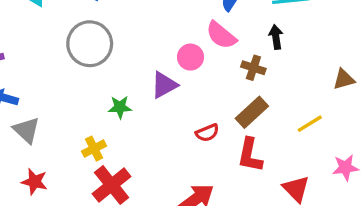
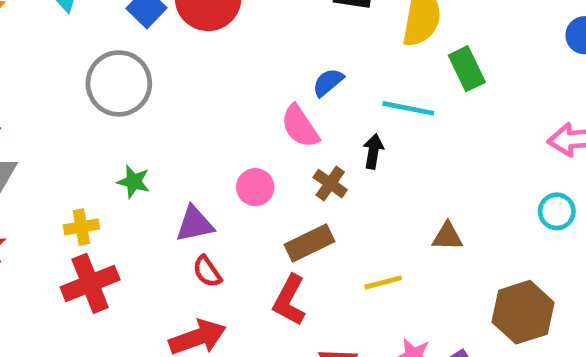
pink circle: (190, 57) -> (255, 187), moved
purple triangle: (164, 85) -> (195, 224), moved
red semicircle: (207, 133) -> (207, 271), moved, turned 60

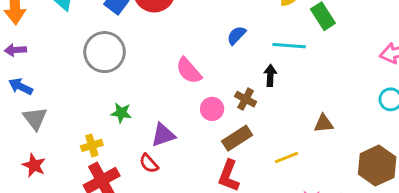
pink semicircle: (300, 126) -> (189, 71), moved
pink circle: (255, 187) -> (212, 109), moved
red semicircle: (207, 271) -> (149, 163), moved

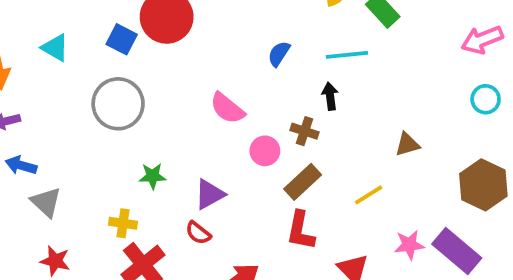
yellow cross: (92, 145) -> (123, 223), turned 35

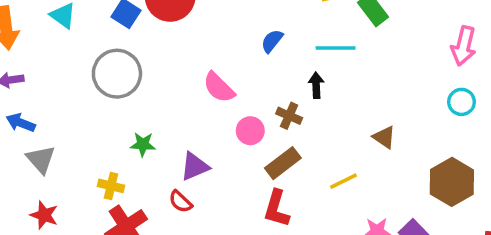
pink arrow: (482, 40) -> (464, 46), turned -60
brown triangle: (407, 144) -> (384, 137), turned 45

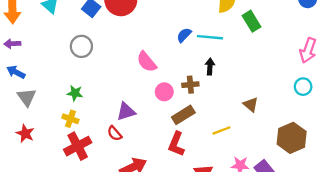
cyan line: (336, 48) -> (210, 37), moved
gray circle: (117, 74) -> (81, 46), size x0.7
brown cross: (289, 116) -> (190, 85), turned -35
green star: (143, 144) -> (75, 93), moved

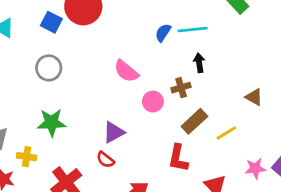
green star: (75, 93) -> (52, 123), size x1.5
brown rectangle: (183, 115) -> (194, 121), moved
yellow cross: (70, 119) -> (27, 157), moved

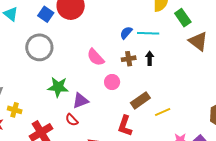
gray circle: (49, 68) -> (39, 47), size x1.4
brown cross: (181, 88) -> (129, 59), moved
brown triangle: (254, 97) -> (198, 41), moved, size x1.5
green star: (52, 123) -> (58, 87), moved

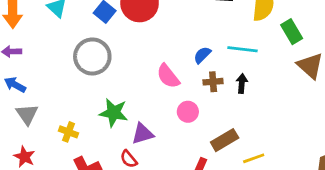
blue semicircle: (126, 33) -> (202, 55), moved
yellow cross: (15, 110) -> (68, 132), moved

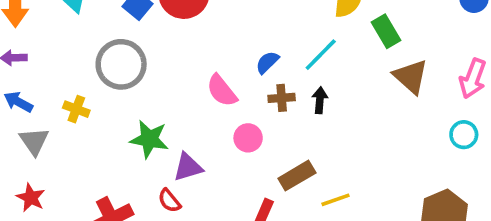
cyan line: (242, 49) -> (321, 55), turned -52
yellow cross: (68, 132) -> (76, 109), moved

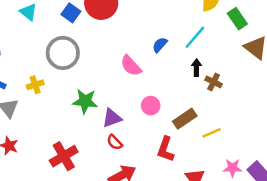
brown cross: (282, 98) -> (214, 82), moved, turned 35
yellow cross: (76, 109) -> (35, 85), turned -35
pink circle: (248, 138) -> (151, 106), moved
red semicircle: (169, 201) -> (115, 142), moved

